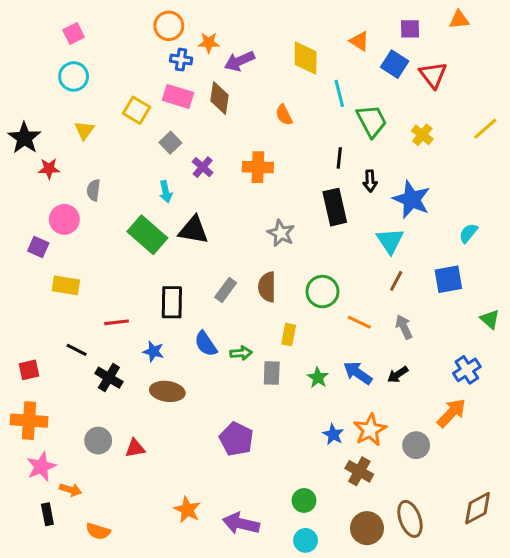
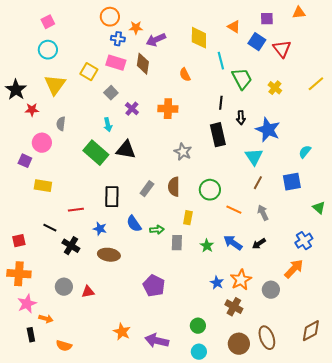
yellow triangle: (84, 130) -> (55, 85), size x1.6

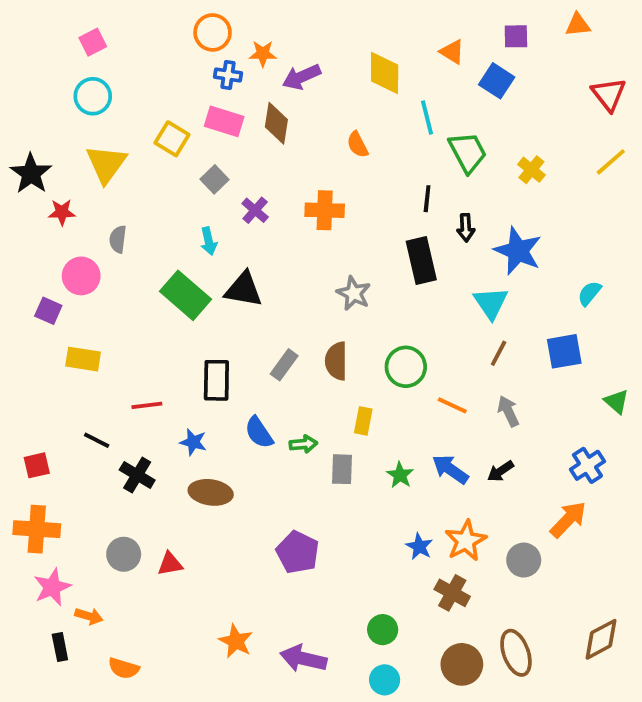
red triangle: (282, 49) -> (609, 94), moved

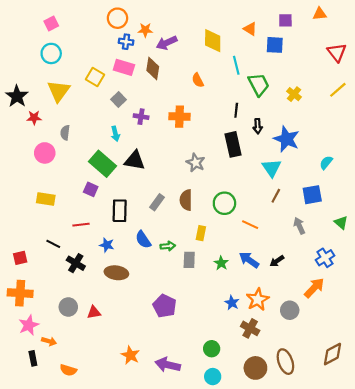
blue square: (497, 81) -> (275, 45), turned -30
purple cross: (255, 210) -> (141, 117), turned -32
purple square: (48, 311) -> (91, 189), moved
gray arrow: (508, 411) -> (299, 226), moved

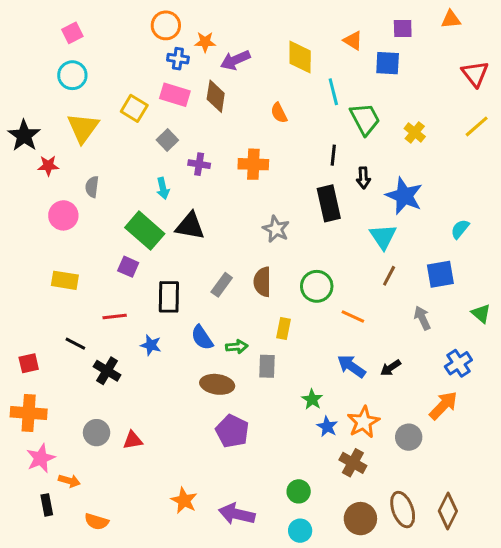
green star: (221, 263) -> (312, 399), moved
brown ellipse: (116, 273) -> (217, 384), moved
brown diamond: (332, 354) -> (448, 511), moved, turned -35

